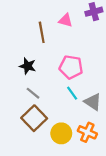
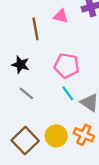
brown square: (34, 118) -> (25, 141), moved

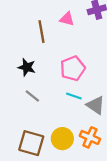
pink pentagon: (67, 66) -> (73, 68), turned -30
cyan line: (68, 93) -> (74, 96), turned -35
brown square: (25, 141) -> (31, 143), turned -30

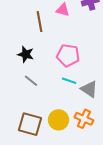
pink pentagon: (73, 68) -> (68, 55), turned 30

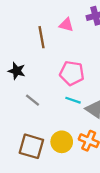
black star: (26, 54) -> (17, 71), moved

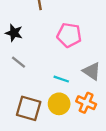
gray line: (32, 100) -> (18, 62), moved
cyan line: (73, 100) -> (61, 79), moved

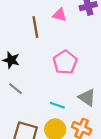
pink pentagon: (69, 35) -> (65, 62), turned 30

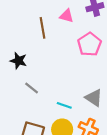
pink pentagon: (65, 62) -> (89, 44), moved
gray line: (16, 89) -> (32, 88), moved

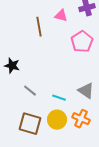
black star: (18, 61) -> (12, 66), moved
gray line: (32, 88) -> (30, 91), moved

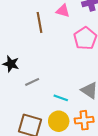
gray line: (30, 91) -> (32, 82), moved, turned -64
orange cross: (81, 119) -> (84, 120), turned -30

